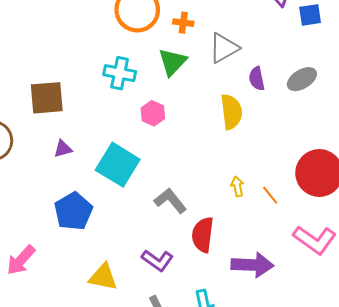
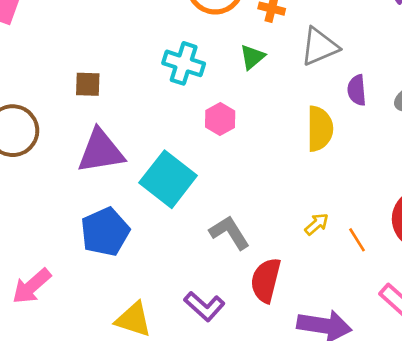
green triangle: (172, 62) -> (252, 57), size x0.7
brown square: (47, 98) -> (88, 84), size x0.6
purple triangle: (63, 149) -> (101, 151), size x2.0
yellow arrow: (237, 186) -> (317, 224), turned 54

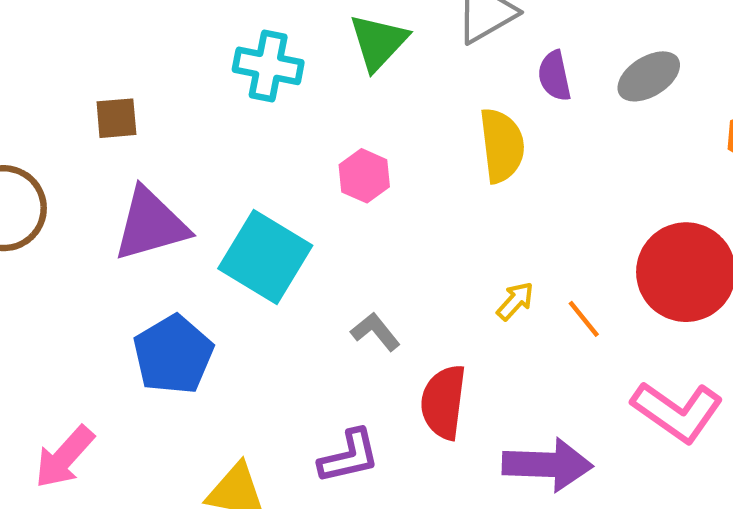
green triangle: (252, 57) -> (378, 42), size x1.4
pink hexagon: (220, 119) -> (364, 176), moved
gray L-shape: (230, 233) -> (376, 332), size x0.7
purple L-shape: (204, 306) -> (349, 456), turned -48

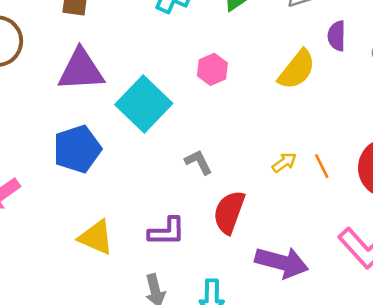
yellow semicircle: (502, 145) -> (297, 70), turned 33
orange line: (584, 319) -> (322, 166), moved

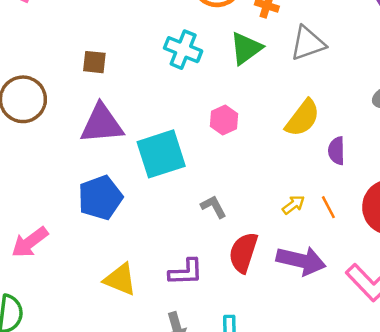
purple semicircle: (337, 36) -> (337, 151), moved
cyan square: (144, 104) -> (161, 154), turned 30
purple arrow: (282, 262) -> (301, 261), moved

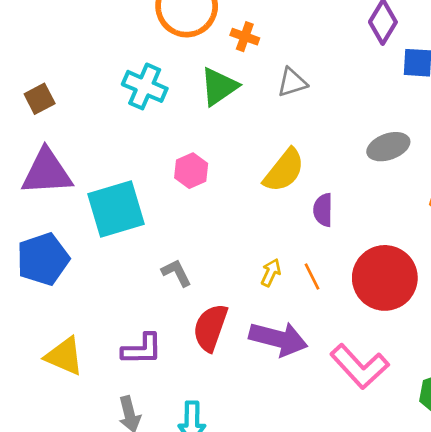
gray triangle: (308, 43) -> (292, 82), size x0.7
brown square: (94, 62) -> (40, 99), turned -35
yellow arrow: (293, 205) -> (271, 273), turned -30

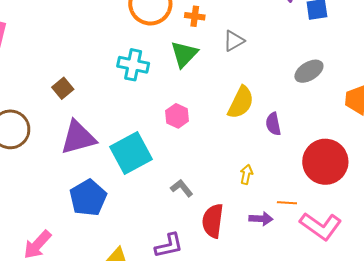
orange line: (312, 276) -> (287, 203), moved, turned -48
purple arrow: (278, 339) -> (261, 219), size x0.6

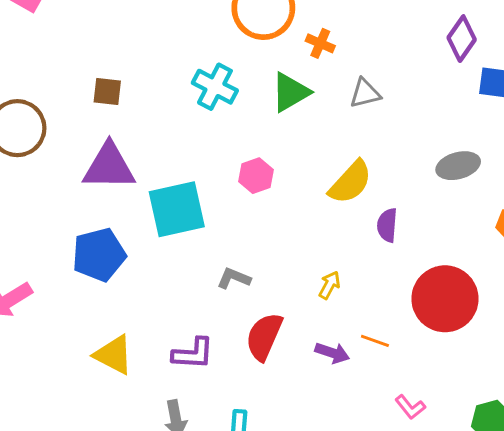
brown square: (63, 88) -> (107, 92), turned 30
gray L-shape: (182, 188) -> (234, 278), turned -45
pink L-shape: (321, 226) -> (410, 407), moved, size x0.5

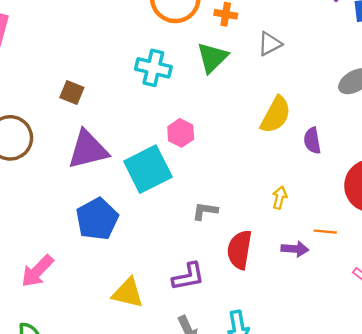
brown square: (107, 92) -> (72, 92), turned 30
pink hexagon: (256, 176) -> (181, 133), moved

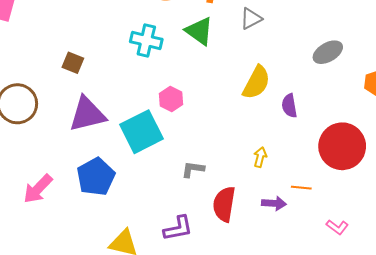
green triangle: (212, 57) -> (199, 31), turned -40
pink arrow: (37, 271) -> (38, 189), moved

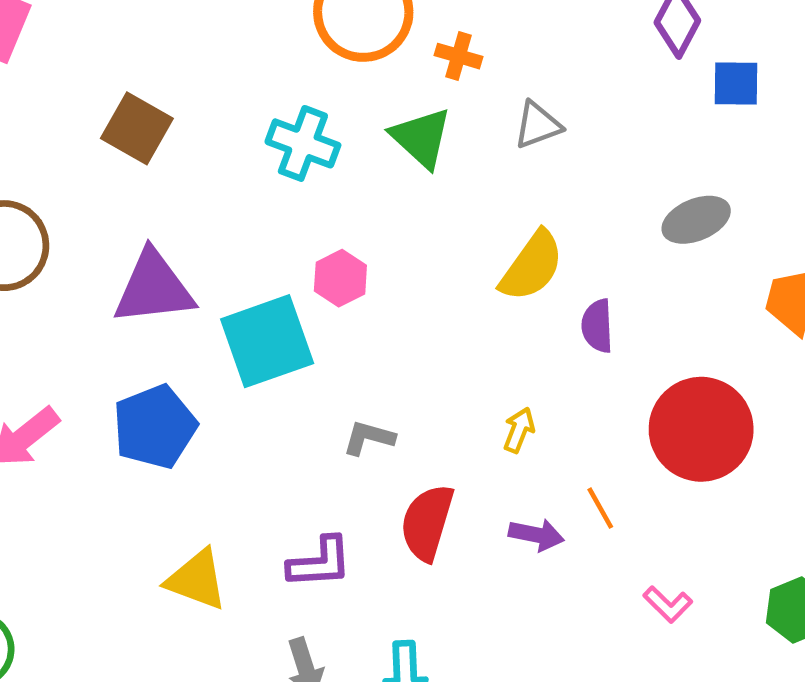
brown square: (73, 63) -> (137, 128), moved, size x1.4
orange line: (301, 188) -> (600, 508), turned 48

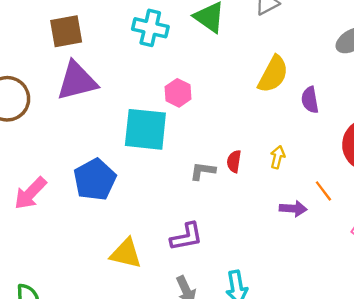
brown square: (137, 128) -> (66, 31), turned -32
purple triangle: (154, 288) -> (77, 81), moved
cyan square: (267, 341) -> (145, 129), turned 33
red semicircle: (427, 522) -> (234, 161), moved, size x0.6

